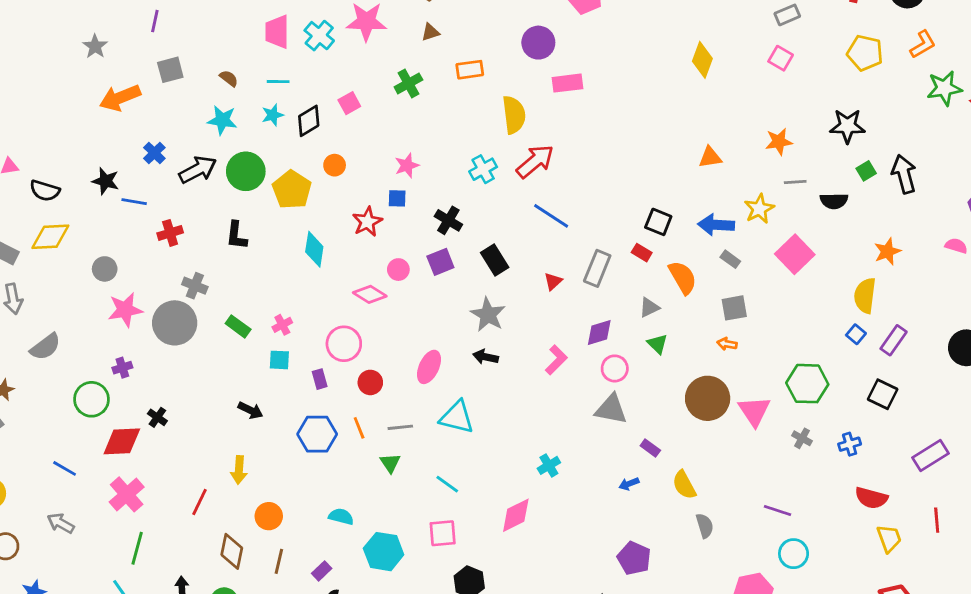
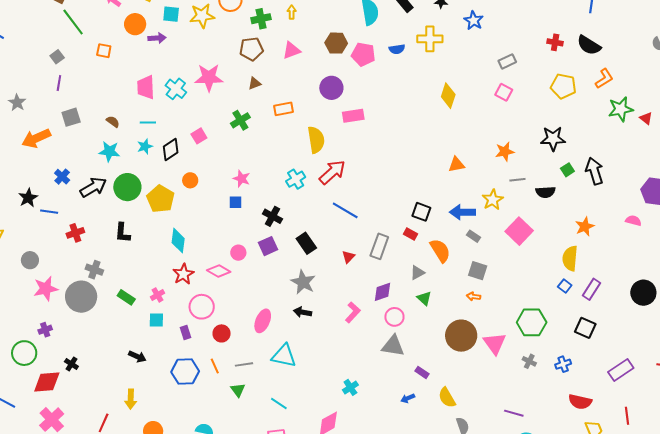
pink star: (407, 166) -> (242, 179), turned -30
black star: (106, 181) -> (28, 198), turned 30
red star: (367, 222) -> (183, 274), moved
gray square: (734, 308) -> (478, 271), turned 30

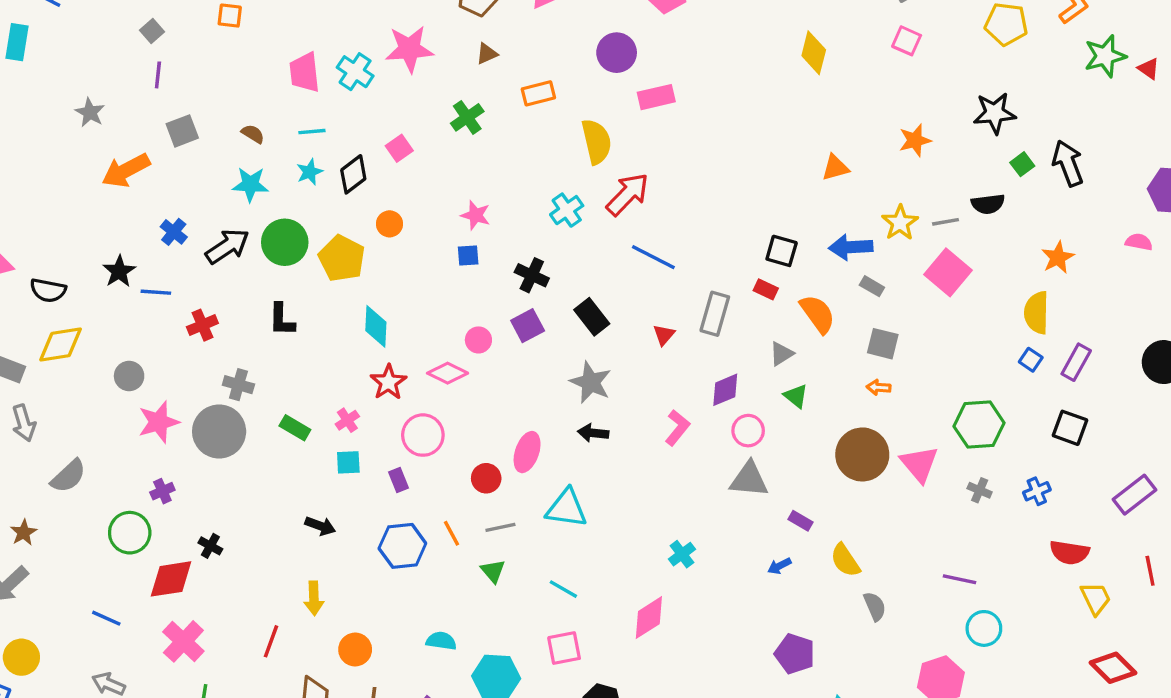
gray line: (517, 180) -> (946, 222), moved
red circle: (222, 333) -> (486, 478), moved

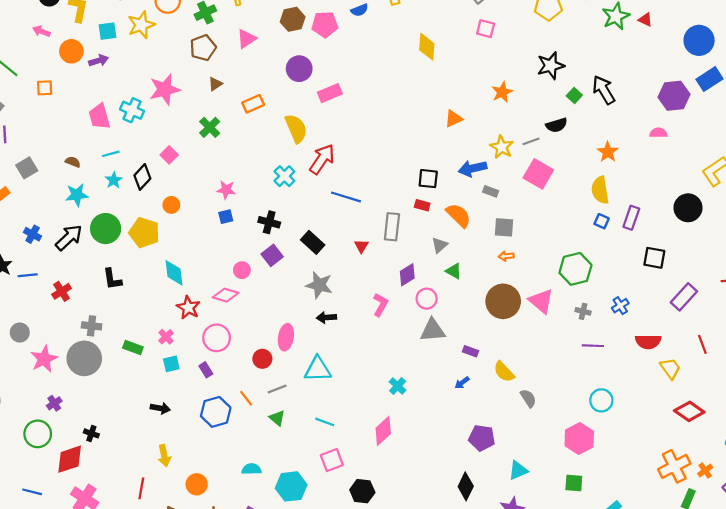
black square: (1070, 428) -> (654, 258), moved
purple line: (959, 579) -> (593, 346), moved

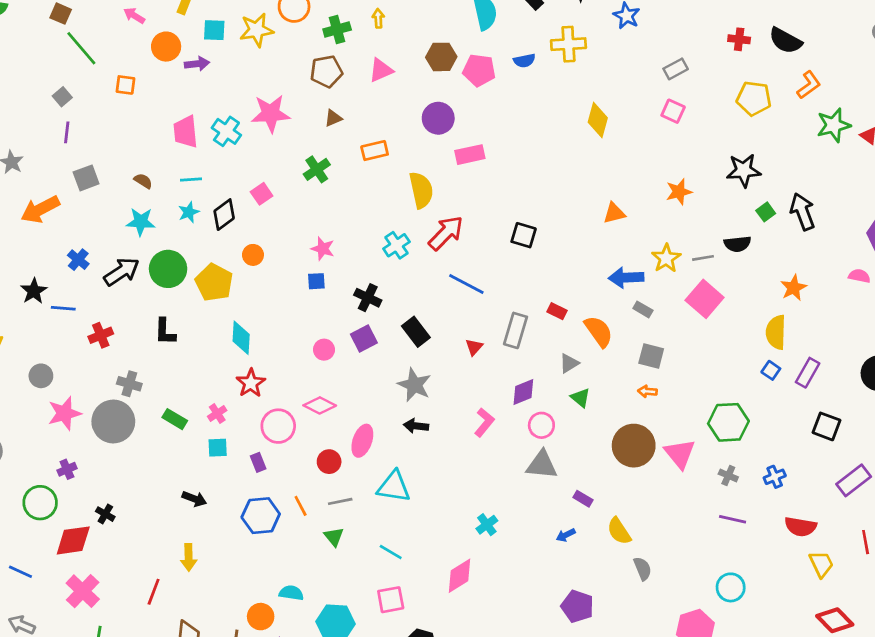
black square: (428, 179) -> (524, 235), moved
pink diamond: (226, 295) -> (320, 405), moved
orange circle: (197, 484) -> (261, 617), moved

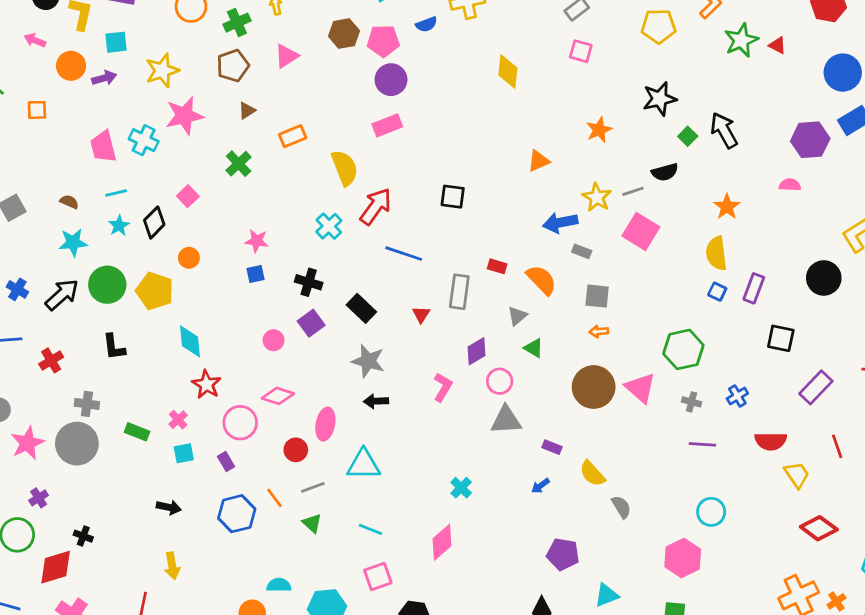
yellow star: (257, 30) -> (162, 71), moved
purple circle: (438, 118) -> (391, 80), moved

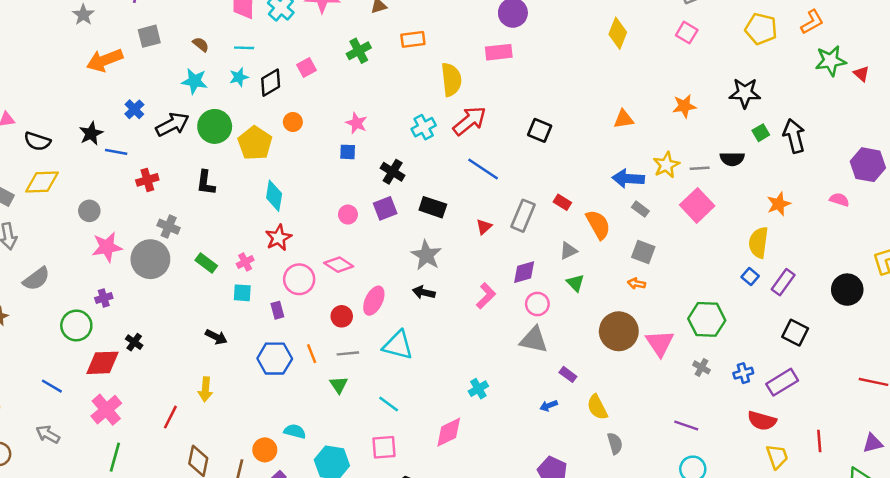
black rectangle: (361, 308) -> (433, 207), turned -40
purple rectangle: (816, 387) -> (782, 382), moved
purple line: (702, 444) -> (686, 425), moved

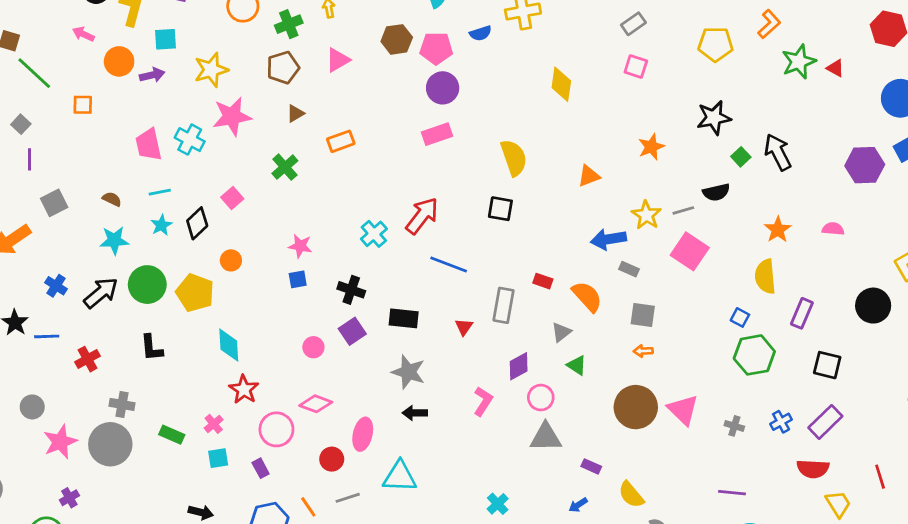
yellow semicircle: (451, 80) -> (514, 158), moved
pink semicircle: (839, 200) -> (833, 229), moved
blue square: (750, 276) -> (740, 317), moved
green hexagon: (707, 319) -> (754, 355), moved

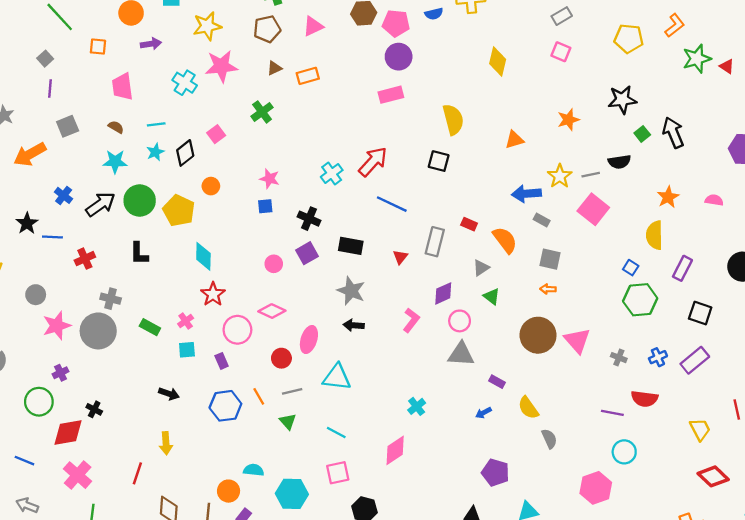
purple arrow: (152, 75) -> (151, 44), moved
orange rectangle: (341, 141) -> (308, 76), moved
pink trapezoid: (149, 145) -> (123, 87), moved
red semicircle: (813, 469) -> (644, 399), moved

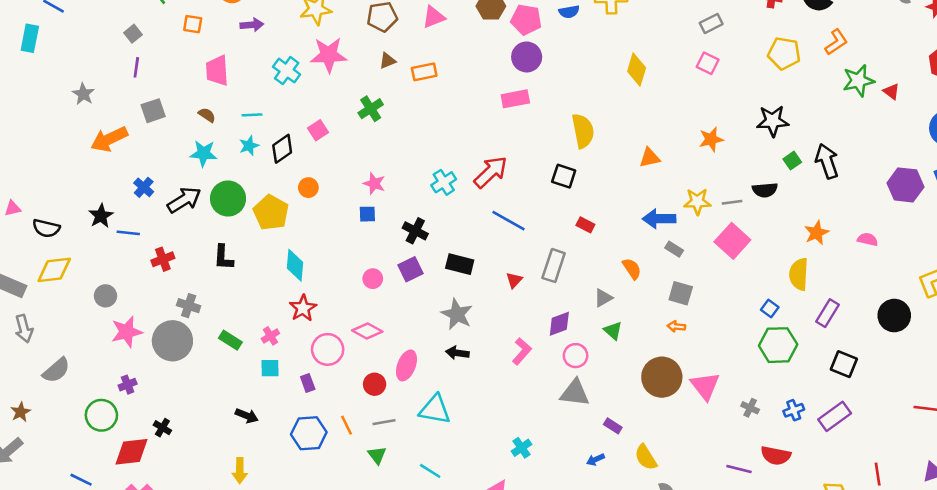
yellow star: (560, 176) -> (697, 202), turned 30
red rectangle: (469, 224) -> (585, 225), moved
orange semicircle: (505, 240) -> (632, 269), size x0.7

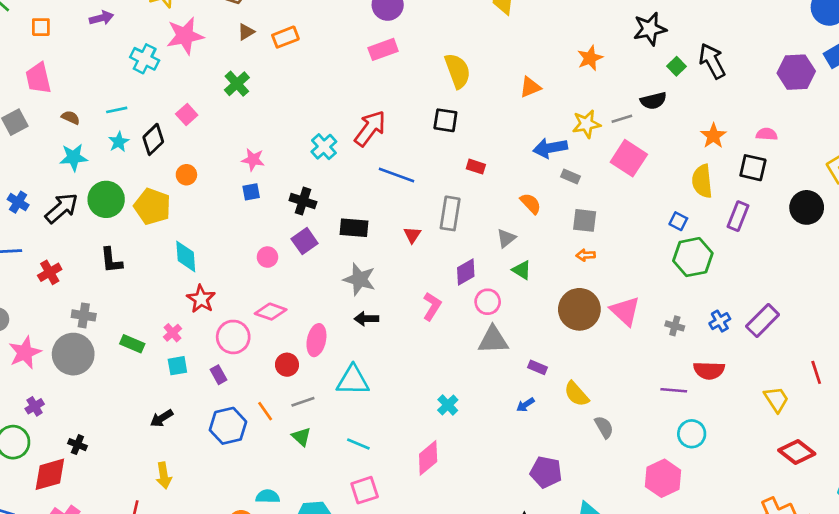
pink trapezoid: (217, 71) -> (38, 78), moved
black square: (844, 364) -> (753, 168), moved
black arrow: (247, 416) -> (162, 418), turned 135

